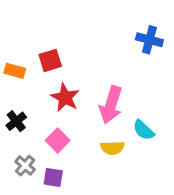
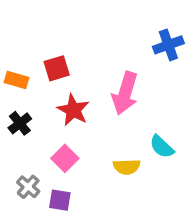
blue cross: (149, 40) -> (168, 45), turned -35
pink arrow: (111, 105) -> (125, 93), moved
black cross: (16, 121) -> (20, 123), moved

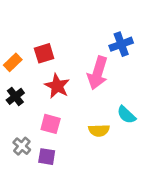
blue cross: (168, 45) -> (121, 44), moved
orange rectangle: (16, 80) -> (13, 62), turned -60
pink square: (65, 158) -> (51, 124), turned -30

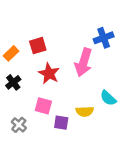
purple square: (47, 157) -> (61, 123), moved

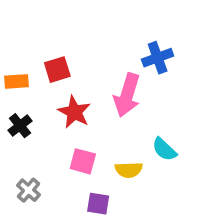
orange rectangle: (11, 53) -> (17, 81), turned 40
pink square: (43, 106) -> (83, 161), moved
purple square: (61, 123) -> (98, 204), moved

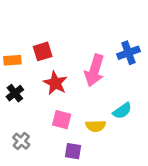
blue cross: (158, 58) -> (128, 53), moved
cyan semicircle: (164, 149) -> (122, 111), turned -78

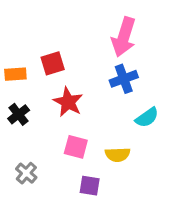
blue cross: (128, 53) -> (124, 79), moved
pink arrow: (94, 70) -> (124, 37), moved
cyan semicircle: (122, 111) -> (147, 117), moved

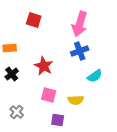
red square: (53, 63) -> (34, 20), moved, turned 35

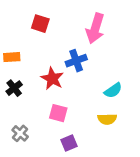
blue cross: (80, 51) -> (76, 61), moved
yellow semicircle: (76, 100) -> (107, 119), moved
purple square: (58, 120) -> (69, 143), turned -32

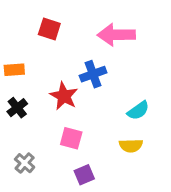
pink arrow: (95, 28) -> (116, 35), turned 72

